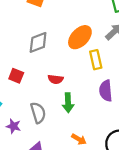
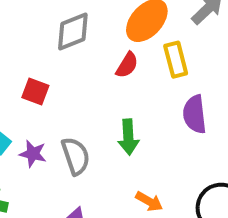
red semicircle: (56, 79) -> (127, 65), moved, turned -64
purple star: (14, 126) -> (33, 154), moved

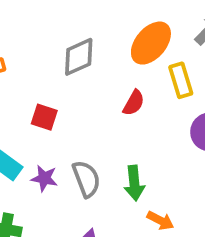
red semicircle: (127, 65) -> (134, 103), moved
green arrow: (128, 137) -> (134, 183), moved

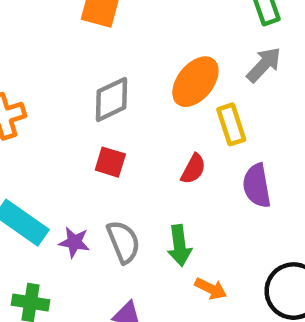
red semicircle: (134, 103) -> (193, 169), moved
red square: (44, 117) -> (110, 162), moved

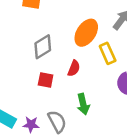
red semicircle: (193, 169) -> (74, 68), moved
green arrow: (179, 246) -> (83, 104), moved

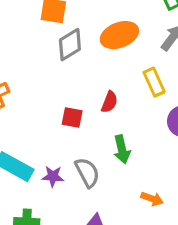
orange ellipse: (86, 33) -> (119, 35), moved, turned 36
gray diamond: (43, 47) -> (70, 45), moved

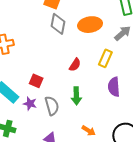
gray diamond: (70, 45) -> (58, 24), turned -60
yellow rectangle: (154, 82) -> (105, 58), turned 36
red square: (72, 118) -> (36, 81), moved

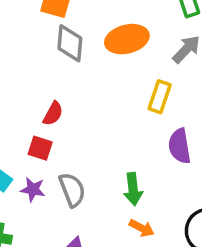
red semicircle: (75, 65) -> (53, 114), moved
green arrow: (76, 96) -> (133, 189), moved

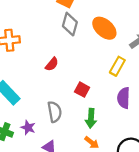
orange ellipse: (127, 39) -> (104, 28), turned 45
red square: (40, 148) -> (82, 90), moved
purple star: (33, 190) -> (28, 128), moved

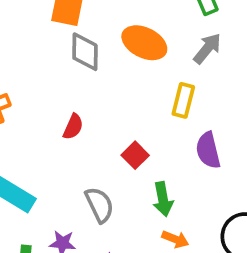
red square: (82, 90) -> (135, 155), turned 32

